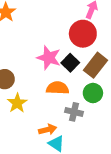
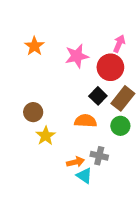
pink star: (49, 58) -> (77, 56), moved, turned -30
gray cross: (74, 112) -> (99, 156), moved

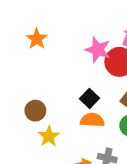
pink star: (77, 56) -> (98, 50), moved, turned 30
black square: (98, 96) -> (90, 98), moved

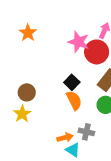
orange semicircle: (92, 120) -> (74, 100), turned 60
yellow star: (49, 136) -> (22, 114), moved

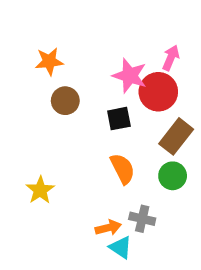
orange star: (28, 33) -> (49, 61), turned 30
black square: (72, 82) -> (119, 119), moved, turned 35
brown circle: (27, 92) -> (65, 101), moved

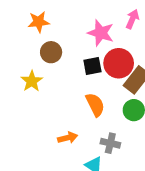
red circle: (158, 92) -> (119, 63), moved
yellow star: (40, 190) -> (32, 81), moved
orange arrow: (108, 228) -> (68, 138), moved

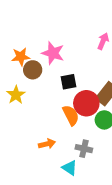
orange star: (39, 22) -> (21, 57), moved
pink star: (101, 33) -> (53, 53), moved
red circle: (119, 63) -> (86, 103), moved

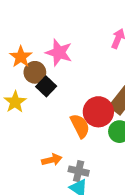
orange star: (21, 57) -> (21, 57), turned -30
black square: (68, 82) -> (46, 86), moved, turned -35
gray cross: (84, 149) -> (79, 171), moved

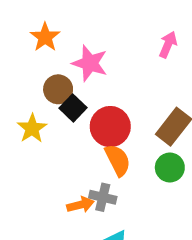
orange star: (21, 57) -> (45, 37), moved
red circle: (98, 112) -> (110, 127), moved
gray cross: (79, 171) -> (103, 197), moved

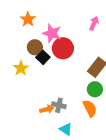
red circle: (110, 127) -> (63, 48), moved
orange semicircle: (118, 160) -> (90, 108), moved

